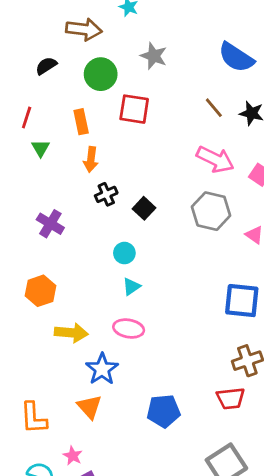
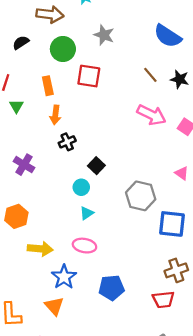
black square: (144, 208) -> (96, 166), moved
gray hexagon: (211, 211) -> (141, 196), moved
blue pentagon: (164, 411) -> (111, 288), moved

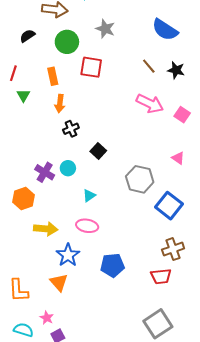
purple cross: (24, 165) -> (45, 172), moved
cyan circle: (81, 187) -> (68, 168), moved
blue square: (172, 224) -> (169, 206), turned 32

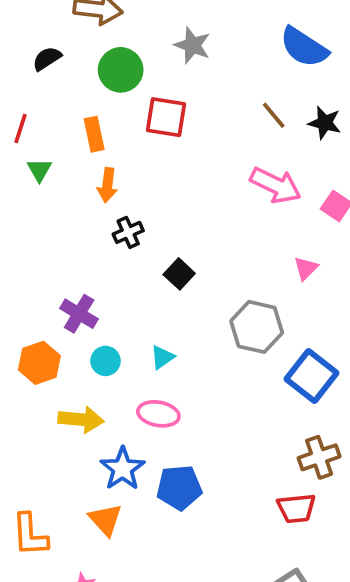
pink triangle: (178, 158) -> (306, 268), moved, turned 40
cyan circle: (68, 168) -> (106, 361), moved
blue pentagon: (112, 265) -> (179, 488), moved

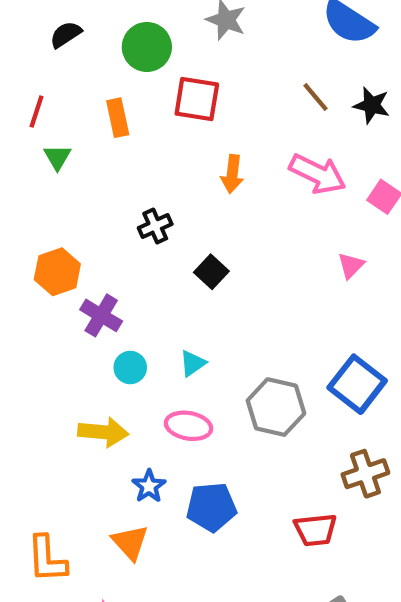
orange arrow: (107, 185) -> (232, 174), moved
gray hexagon: (257, 327) -> (276, 407), moved
orange hexagon: (39, 363) -> (57, 272), moved
blue star: (123, 469) -> (149, 486), size x0.7
red trapezoid: (296, 508) -> (315, 530), moved

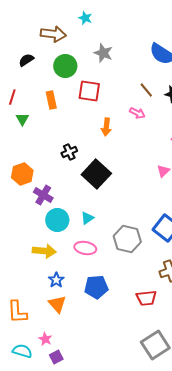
pink arrow: (318, 174) -> (137, 113), moved, size x0.6
black square: (211, 272) -> (96, 174), size x1.8
cyan circle: (130, 368) -> (57, 220), size x1.5
blue star: (149, 486) -> (56, 280), moved

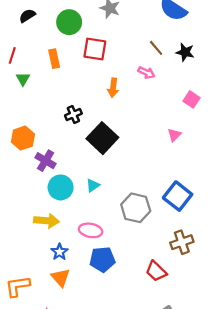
pink ellipse: (85, 248) -> (91, 230), moved
red trapezoid: (146, 298) -> (156, 271), turned 50
orange L-shape: (17, 312) -> (18, 286), turned 85

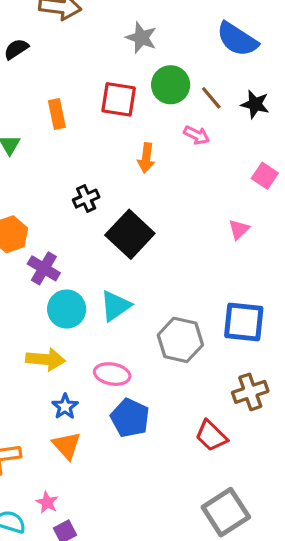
green circle: (69, 22) -> (171, 85), moved
cyan triangle: (93, 185) -> (115, 306), size x1.5
blue square: (178, 196) -> (244, 322), turned -32
blue pentagon: (102, 259) -> (130, 418), turned 30

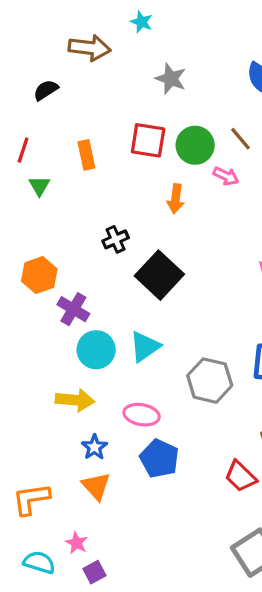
green circle: (171, 85) -> (195, 145), moved

